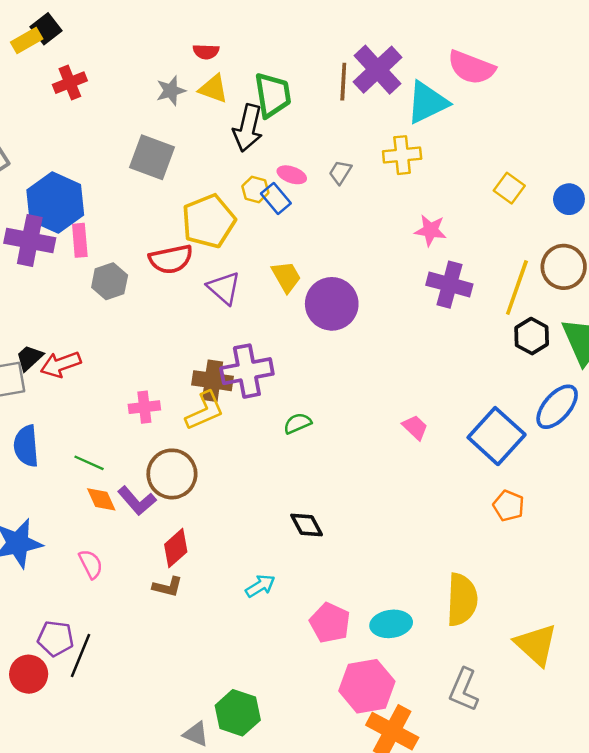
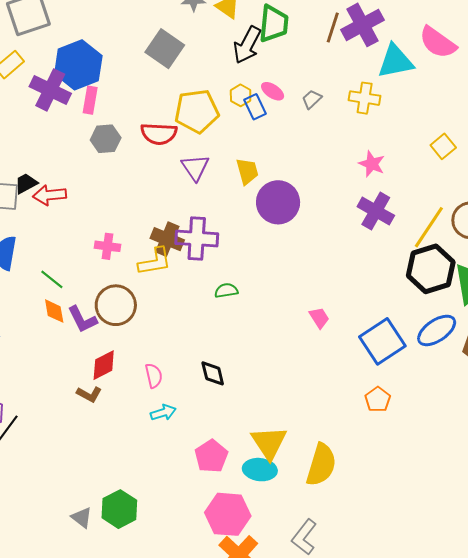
black hexagon: (532, 336) -> (431, 269), size x1.6
pink semicircle: (91, 564) -> (154, 376), moved
yellow triangle: (536, 645) -> (269, 443), moved

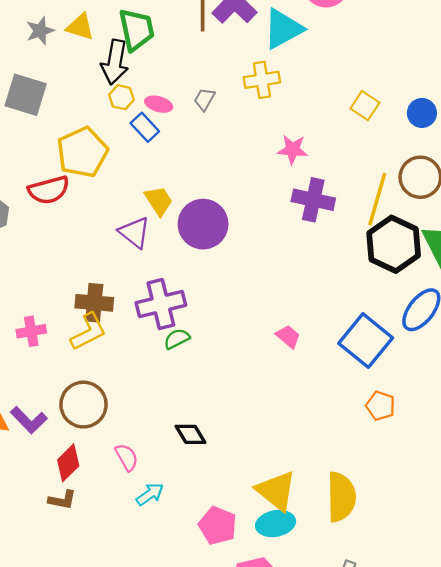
yellow hexagon: (241, 95) -> (121, 97), moved
purple triangle: (195, 168) -> (135, 232), moved
purple cross: (197, 239) -> (161, 304), moved
brown circle: (116, 305) -> (83, 405), moved

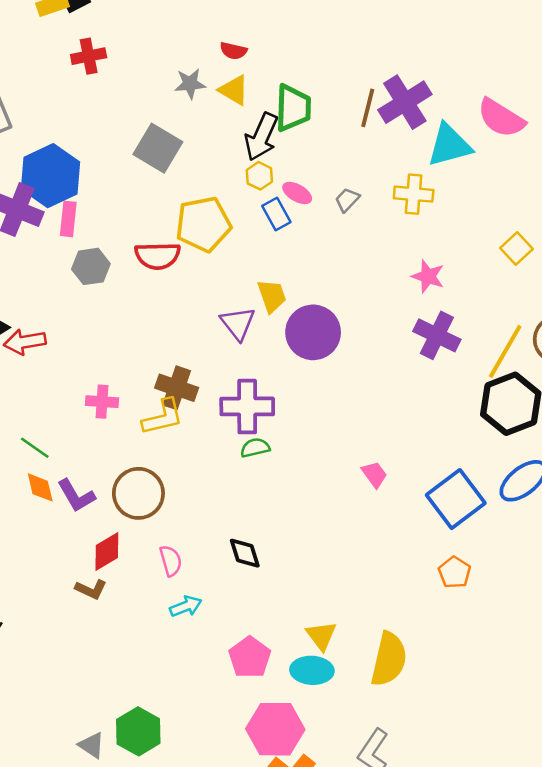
yellow triangle: (276, 491) -> (321, 636), size x0.7

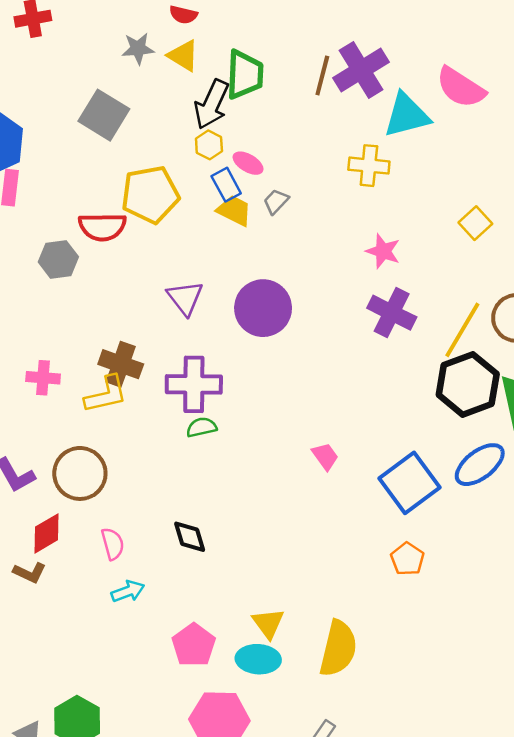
gray trapezoid: (347, 200) -> (276, 201), moved
gray hexagon: (91, 266) -> (58, 259), moved
yellow trapezoid: (272, 296) -> (234, 211), moved, turned -45

